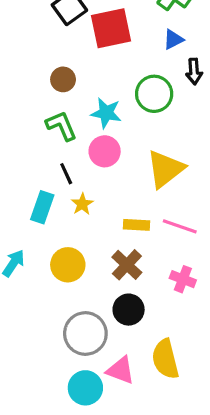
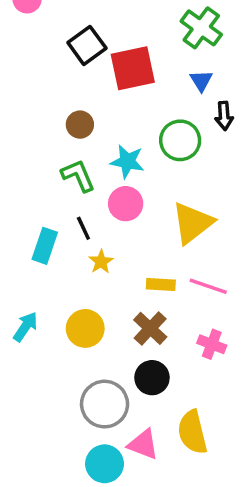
blue triangle: (173, 39) -> (201, 81), turned -35
cyan rectangle: (42, 207) -> (45, 246), moved

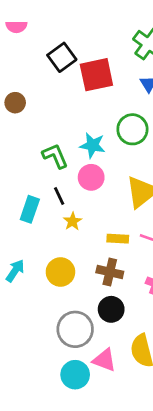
brown circle: (80, 125) -> (15, 103), moved
brown cross: (150, 328) -> (110, 272), turned -30

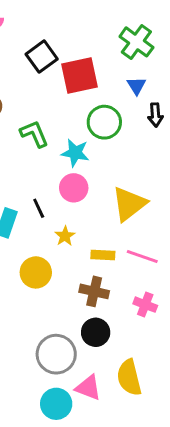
green circle: (132, 129) -> (104, 122), moved
green L-shape: (55, 156) -> (34, 134), moved
yellow star: (72, 221) -> (65, 236), moved
yellow circle: (60, 272) -> (36, 272), moved

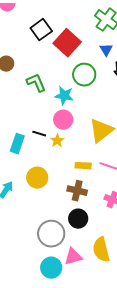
red square: (80, 75) -> (67, 43), turned -36
black line: (39, 208) -> (39, 134), turned -48
yellow star: (65, 236) -> (57, 141), moved
pink triangle: (88, 388) -> (73, 257), turned -36

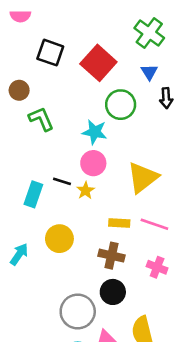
black square: (41, 30) -> (50, 53), moved, turned -35
green L-shape: (36, 83) -> (41, 119), moved

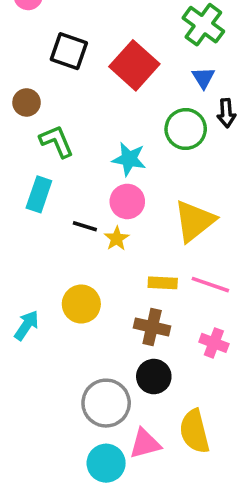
green circle: (121, 105) -> (186, 129), moved
cyan rectangle: (33, 194) -> (39, 194), moved

